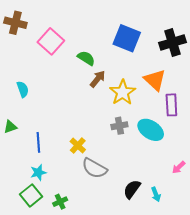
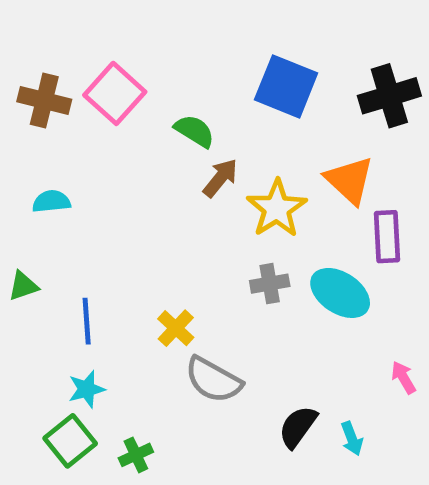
brown cross: (15, 23) -> (44, 100), moved
cyan semicircle: (23, 89) -> (51, 201), turned -77
pink arrow: (179, 167) -> (403, 377), turned 104

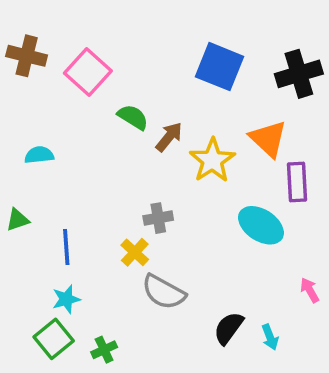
brown cross: (44, 100) -> (27, 56), moved
green semicircle: (195, 131) -> (133, 117), moved
gray cross: (270, 284) -> (158, 218), moved

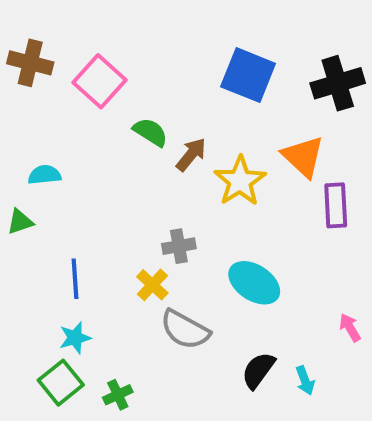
green triangle: (18, 220) -> (20, 222), moved
cyan ellipse: (261, 225) -> (254, 283), moved

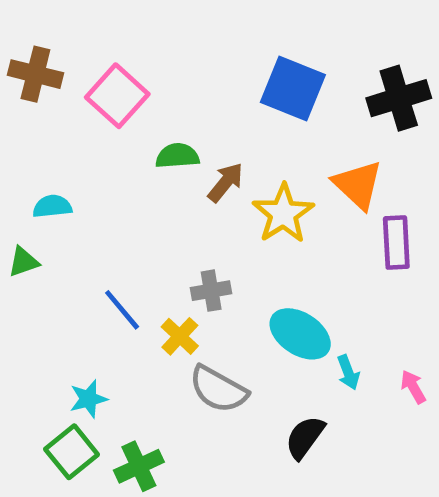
green semicircle: (150, 132) -> (177, 156), turned -36
blue line: (75, 279) -> (122, 310), moved, turned -36
cyan arrow: (305, 381) -> (348, 372), moved
green cross: (118, 395) -> (139, 466), size x1.4

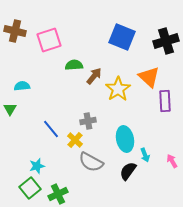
pink square: (117, 96) -> (49, 40), turned 30
green triangle: (23, 262) -> (10, 109), turned -40
cyan ellipse: (300, 334) -> (125, 139), turned 45
black semicircle: (305, 437) -> (128, 171), moved

